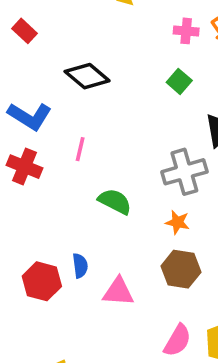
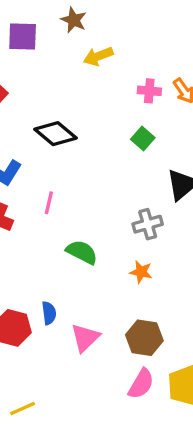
gray cross: (184, 172) -> (148, 224), size x0.7
brown hexagon: (181, 269) -> (144, 338), moved
pink triangle: (118, 292) -> (85, 338), turned -48

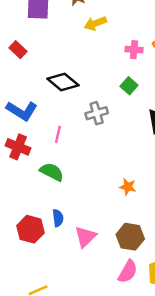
gray cross: (148, 224) -> (97, 113), moved
green semicircle: (82, 252) -> (52, 172), moved

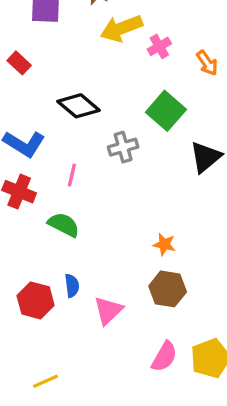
yellow arrow: (95, 23) -> (121, 28), size x1.4
pink cross: (134, 50) -> (159, 46), moved, turned -35
green square: (129, 86) -> (166, 111), size x1.6
brown hexagon: (130, 237) -> (168, 289), moved

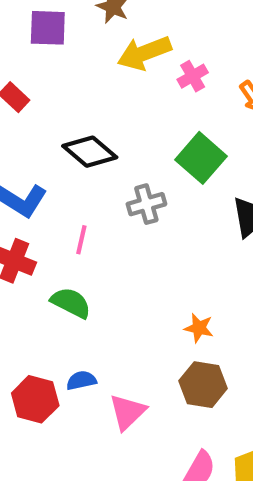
blue semicircle: (72, 286) -> (81, 380), turned -95

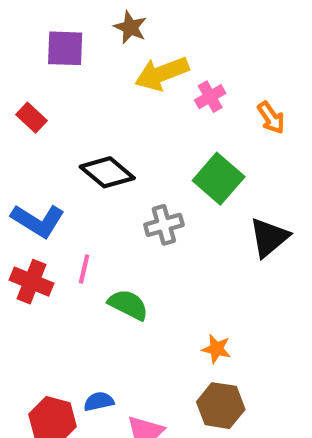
pink line: (81, 240) -> (84, 269), moved
green semicircle: (71, 303) -> (128, 305), moved

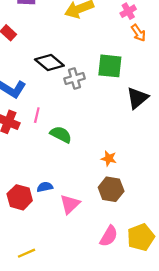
pink cross: (210, 97) -> (128, 11), moved
green square: (219, 179) -> (110, 66), turned -35
gray cross: (164, 225) -> (75, 79), moved

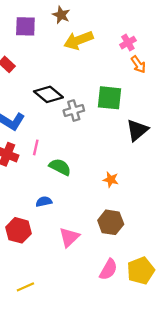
orange star: (109, 158) -> (111, 180), moved
blue semicircle: (45, 187) -> (44, 202), moved

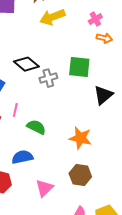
orange arrow: (138, 64) -> (104, 38), turned -42
orange star: (111, 180) -> (80, 138), size x1.6
blue semicircle: (44, 202) -> (22, 157), size x1.5

